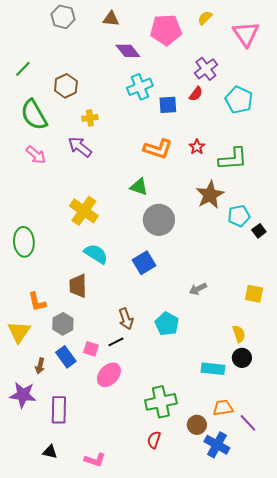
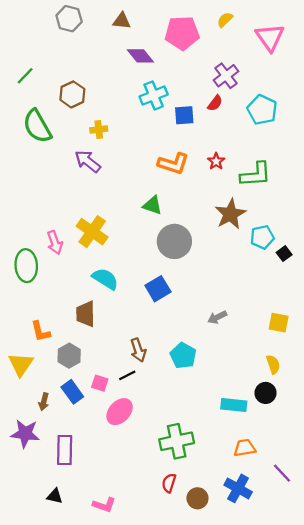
pink arrow: (36, 155) -> (55, 243), moved, turned 30
yellow semicircle: (239, 334) -> (273, 364), moved
purple line: (248, 423) -> (282, 473), moved
brown circle: (197, 425) -> (197, 498), moved

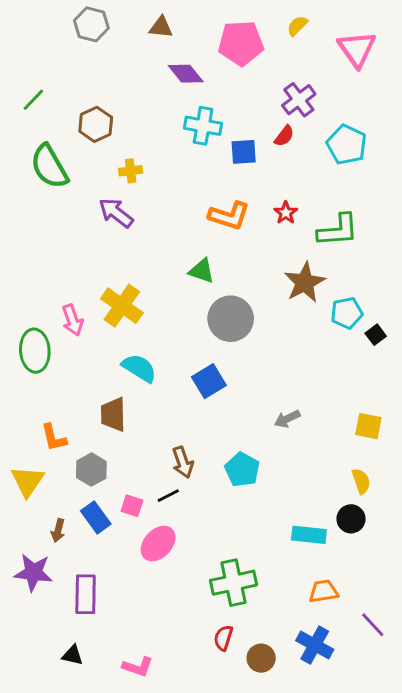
cyan cross: (154, 95) -> (203, 126), turned 32

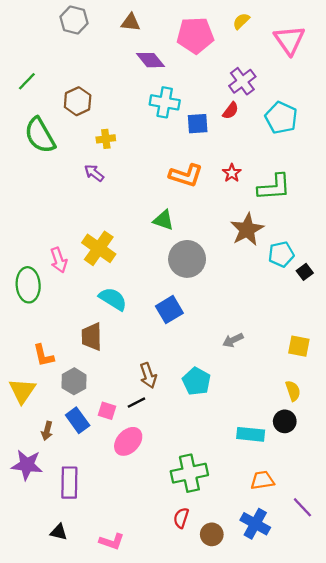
purple arrow: (116, 213) -> (94, 173), size x0.7

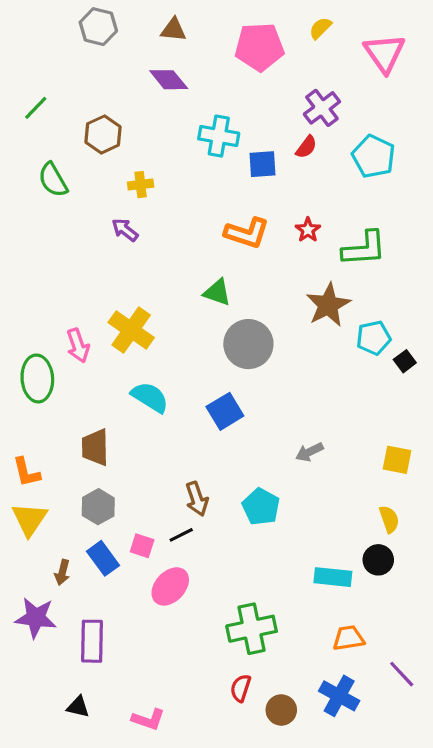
purple diamond: (151, 60) -> (169, 80), moved
green semicircle: (40, 135) -> (53, 180), size x0.7
brown trapezoid: (92, 337) -> (95, 447), moved
orange L-shape: (43, 355) -> (26, 472), moved

